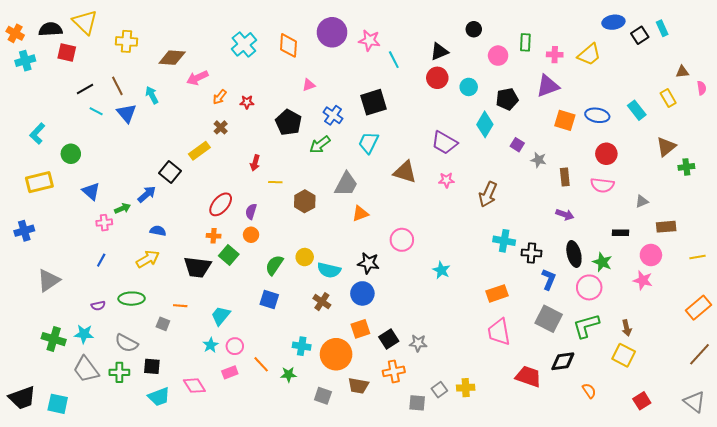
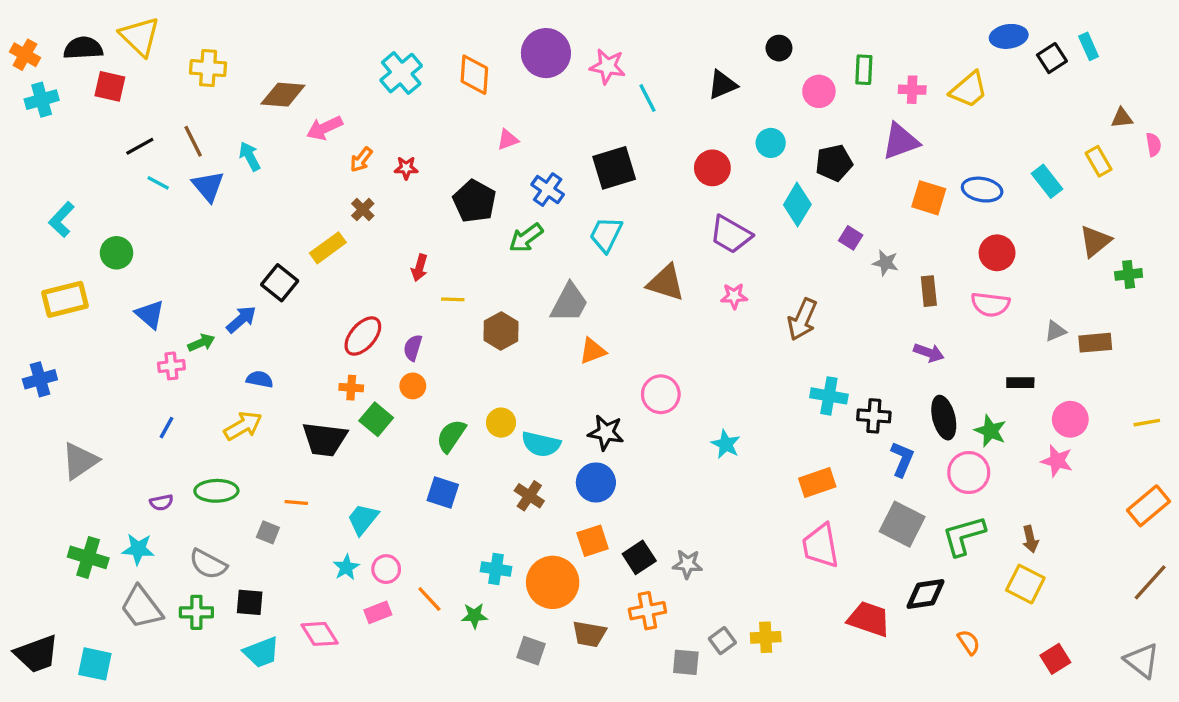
red circle: (437, 78) -> (712, 168), moved
brown rectangle: (666, 227) -> (1095, 343), moved

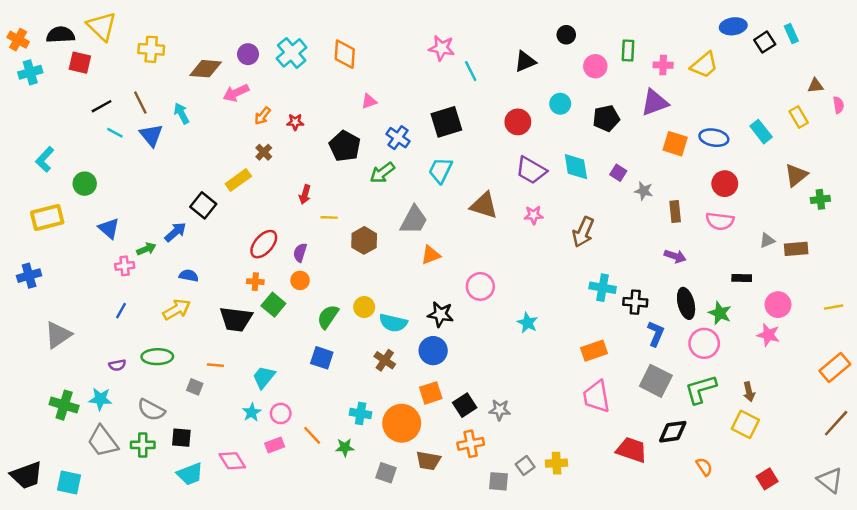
purple circle: (546, 53) -> (248, 54), moved, size x0.6
cyan diamond: (797, 205) -> (576, 167), moved, turned -40

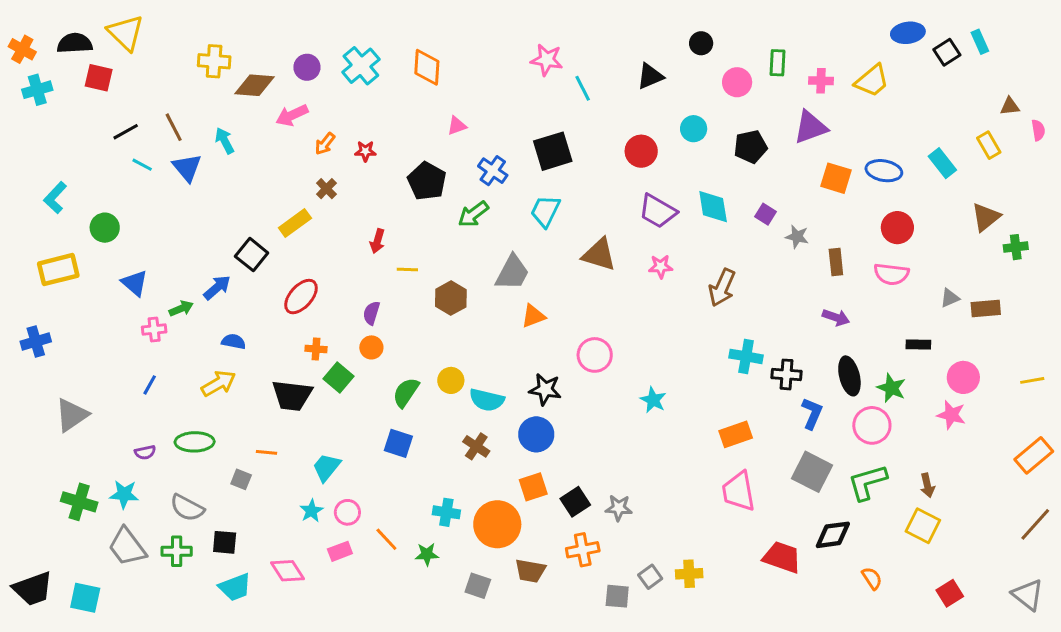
yellow cross: (151, 49) -> (214, 61), moved
red ellipse: (264, 244) -> (301, 297), moved

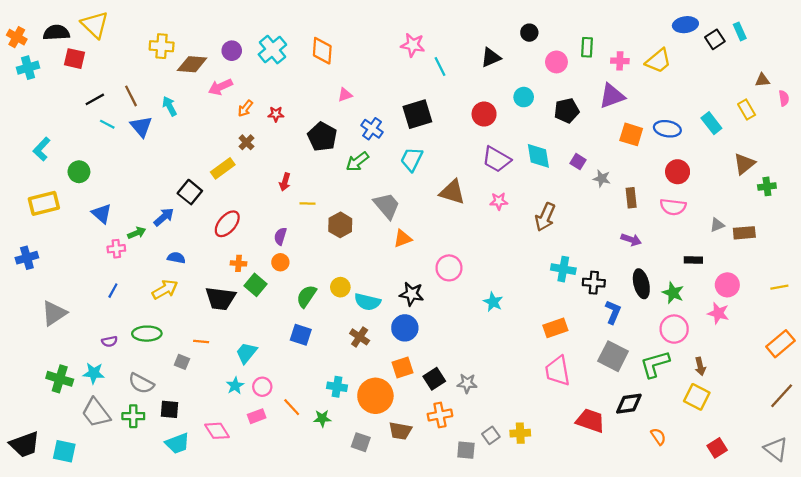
gray trapezoid: (512, 273) -> (387, 206), turned -68
pink circle: (872, 425) -> (674, 329), moved

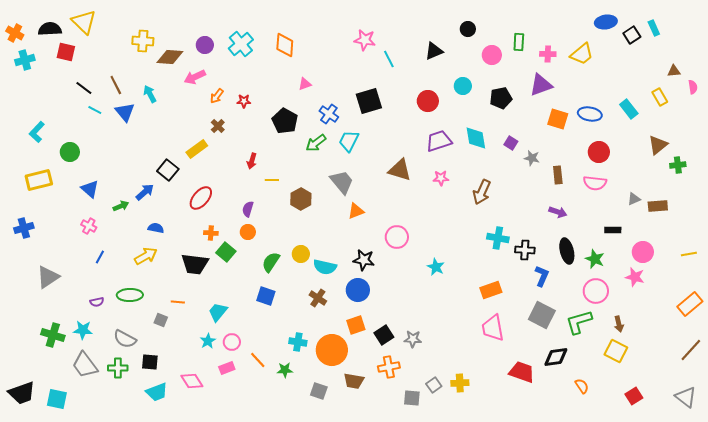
black line: (95, 99) -> (84, 88), turned 66
cyan trapezoid: (412, 159) -> (349, 141), moved
purple trapezoid: (496, 159) -> (439, 141), turned 132
pink cross: (116, 249) -> (89, 226), moved, turned 35

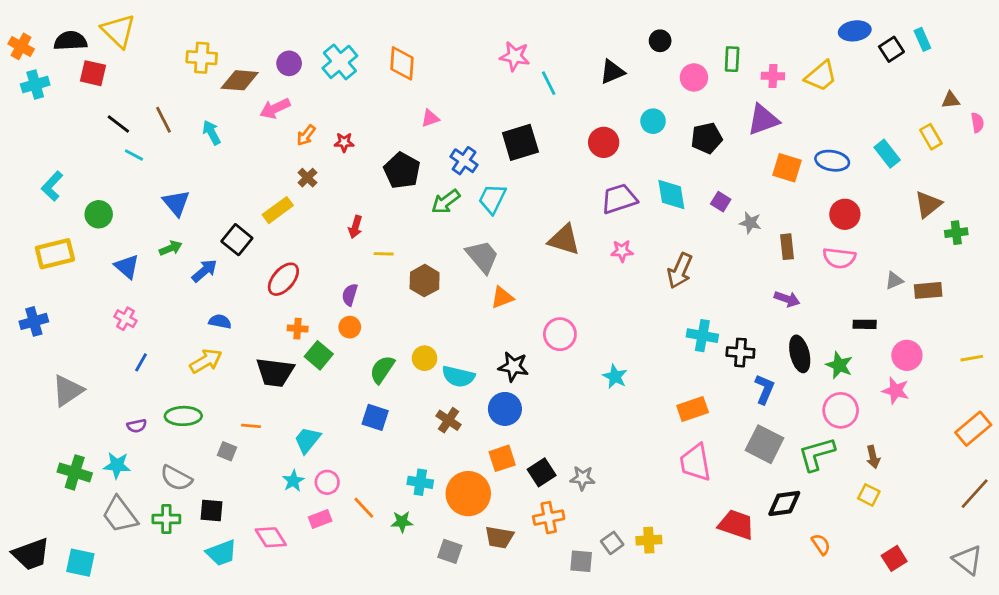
blue triangle: (125, 112) -> (176, 203), moved
green arrow: (121, 206) -> (171, 248), moved
yellow square: (616, 351) -> (869, 495), size x0.7

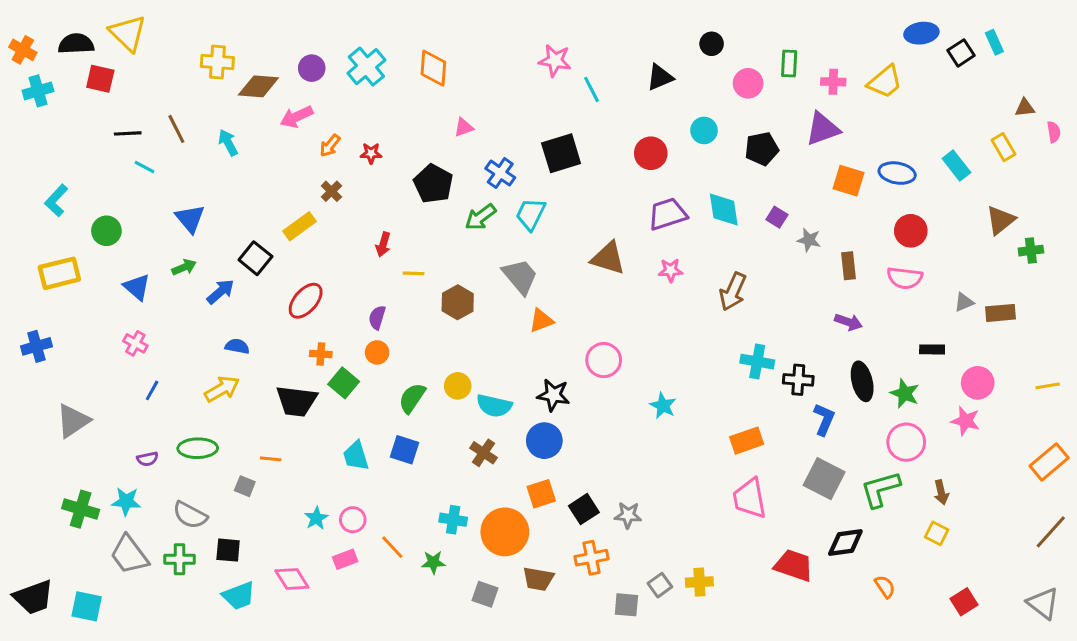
black line: (118, 124) -> (128, 133), turned -40
cyan trapezoid: (307, 440) -> (356, 456), moved, turned -56

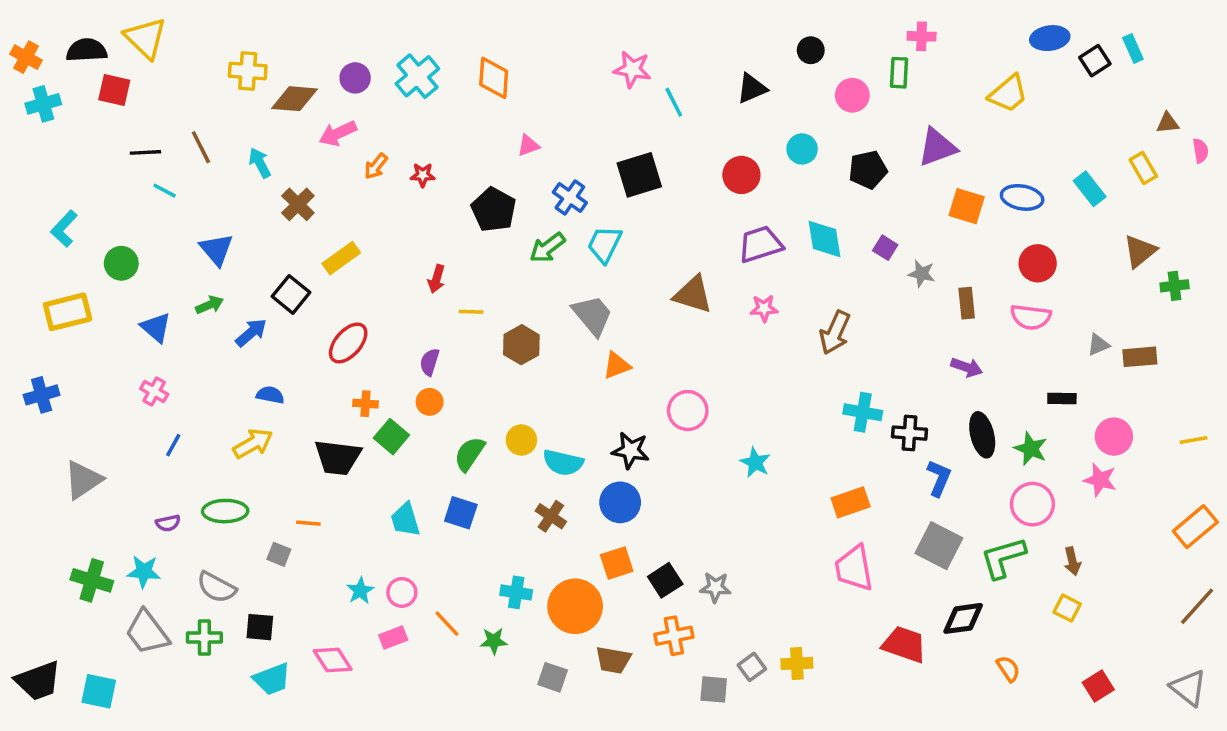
pink cross: (833, 82) -> (922, 36), moved
brown cross: (331, 191) -> (298, 204), moved, size x1.4

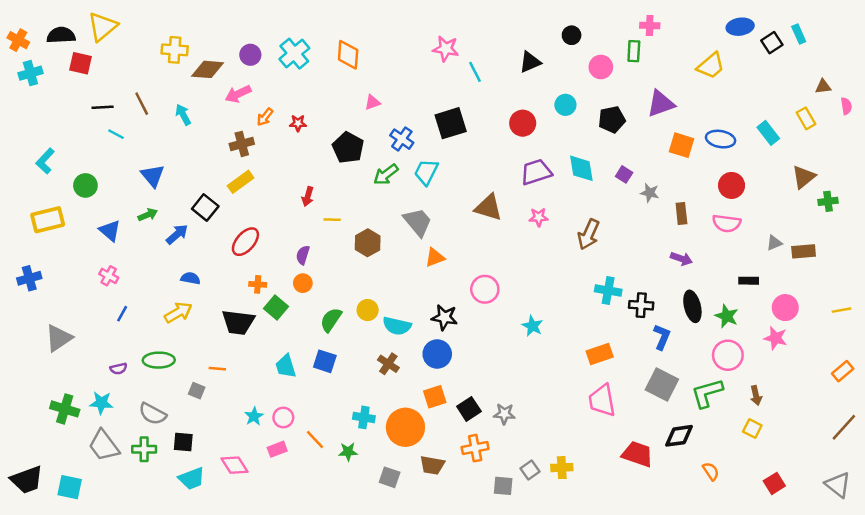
yellow triangle: (145, 38) -> (103, 27), turned 36
brown cross: (298, 204) -> (242, 144), moved, turned 30
orange rectangle: (1195, 527) -> (843, 371), size x0.7

